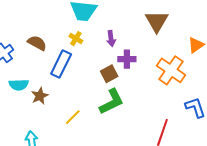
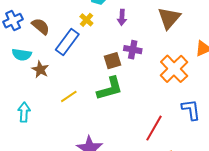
purple arrow: (111, 38) -> (122, 17), moved
brown semicircle: (37, 43) -> (41, 26), moved
brown star: (40, 96) -> (40, 70), turned -30

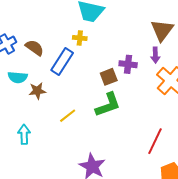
purple arrow: (122, 17) -> (155, 55), moved
yellow cross: (86, 20) -> (80, 38), turned -32
brown star: (40, 70) -> (37, 91), turned -30

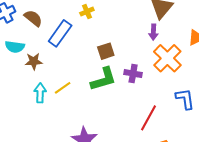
yellow cross: (80, 38) -> (87, 12), moved, turned -32
purple cross: (128, 64) -> (133, 74), moved
cyan arrow: (24, 134) -> (40, 93), moved

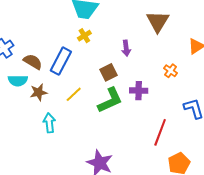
brown semicircle: (33, 18) -> (33, 62), moved
purple arrow: (153, 32) -> (126, 48), moved
orange cross: (167, 58) -> (171, 71), size x0.5
yellow line: (63, 88) -> (74, 94), moved

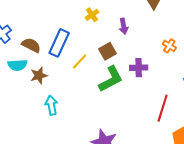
yellow cross: (84, 36) -> (92, 15), moved
yellow line: (74, 94) -> (79, 62), moved

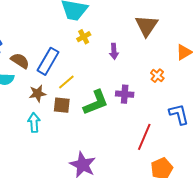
brown square: (107, 51) -> (62, 105), moved, turned 30
brown star: (39, 76) -> (38, 93), moved

